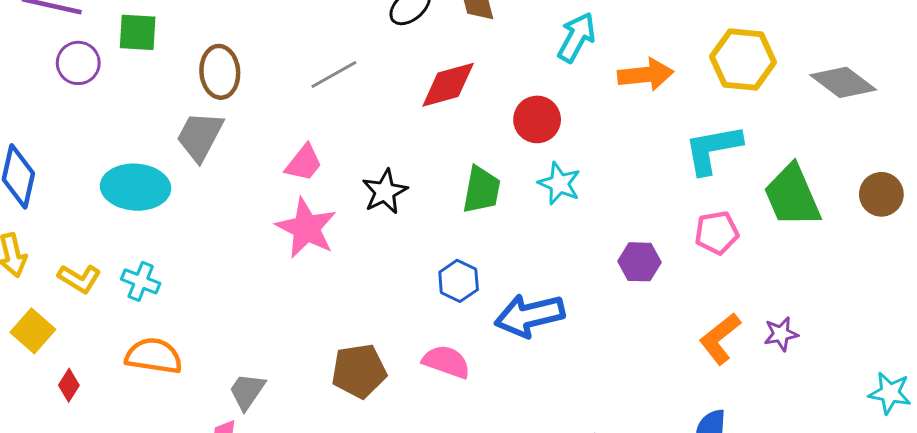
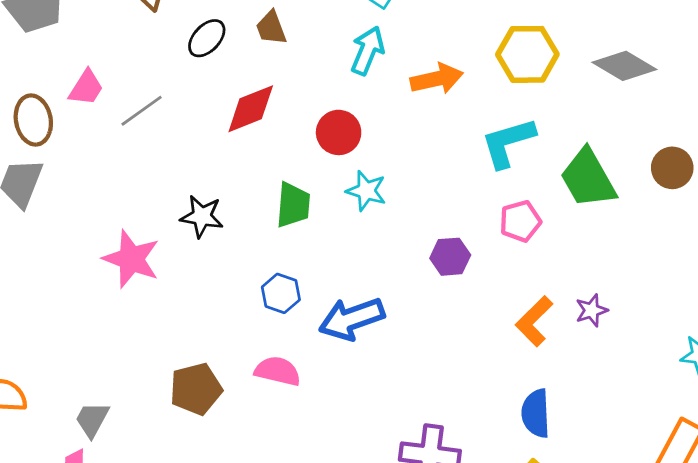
pink trapezoid: (304, 163) -> (86, 88), moved
black star: (385, 192) -> (202, 216), turned -30

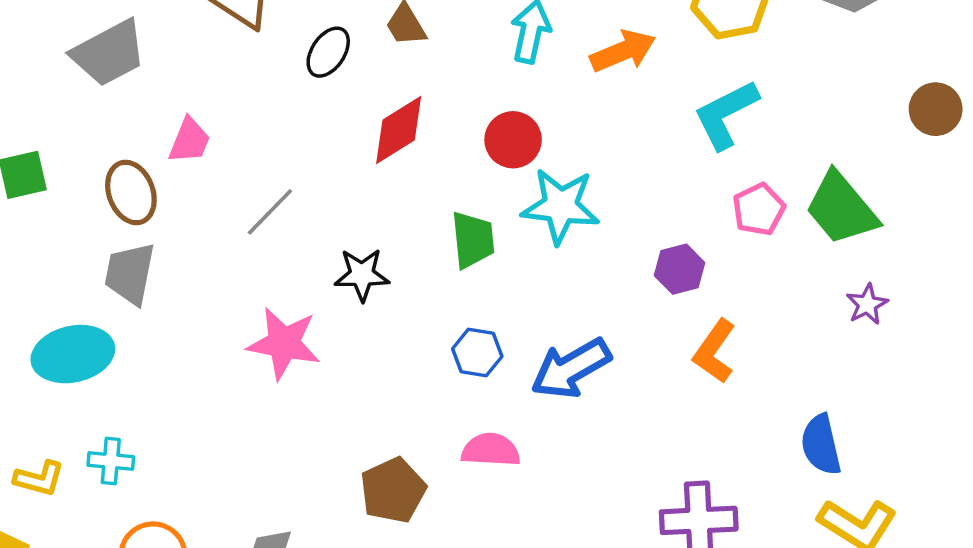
gray line: (142, 111) -> (270, 212), moved
green trapezoid: (588, 178) -> (841, 208), moved
cyan star: (366, 191) -> (561, 206), size x1.5
orange L-shape: (534, 321) -> (714, 351), moved

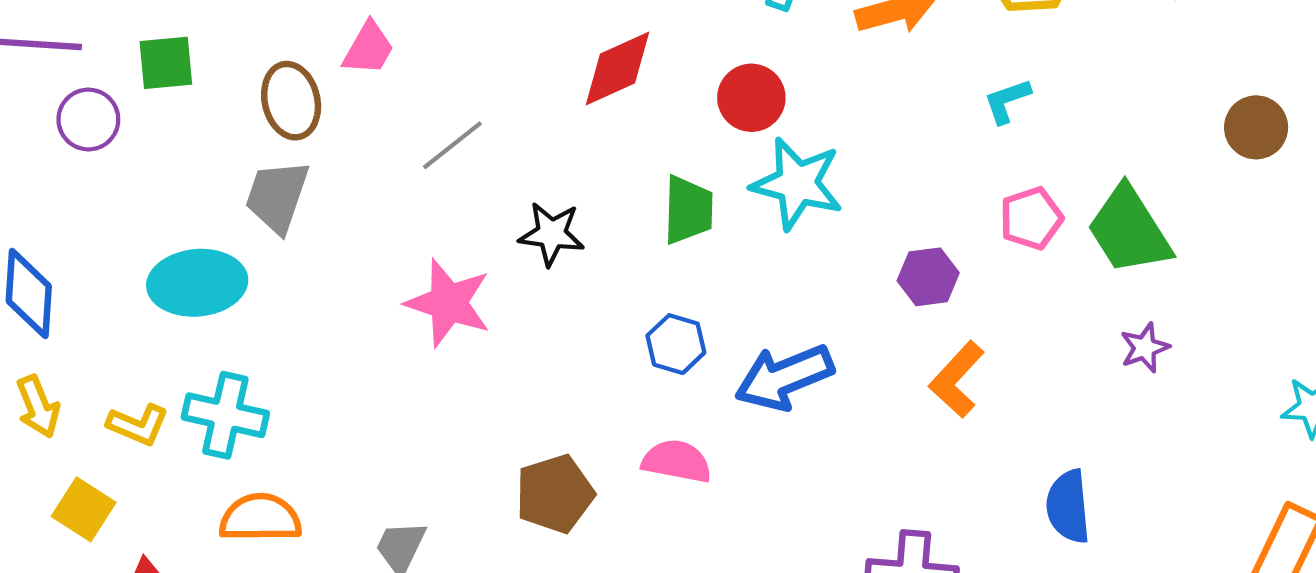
cyan L-shape: (726, 114) -> (1007, 101), size x0.6
cyan cross: (111, 461) -> (225, 415), size x1.5

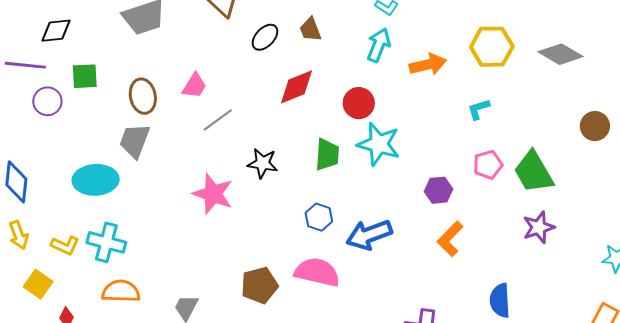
pink trapezoid: (368, 48) -> (194, 86), moved
purple star: (1145, 348) -> (539, 227), size x1.4
pink semicircle: (677, 461) -> (317, 272), size x1.4

